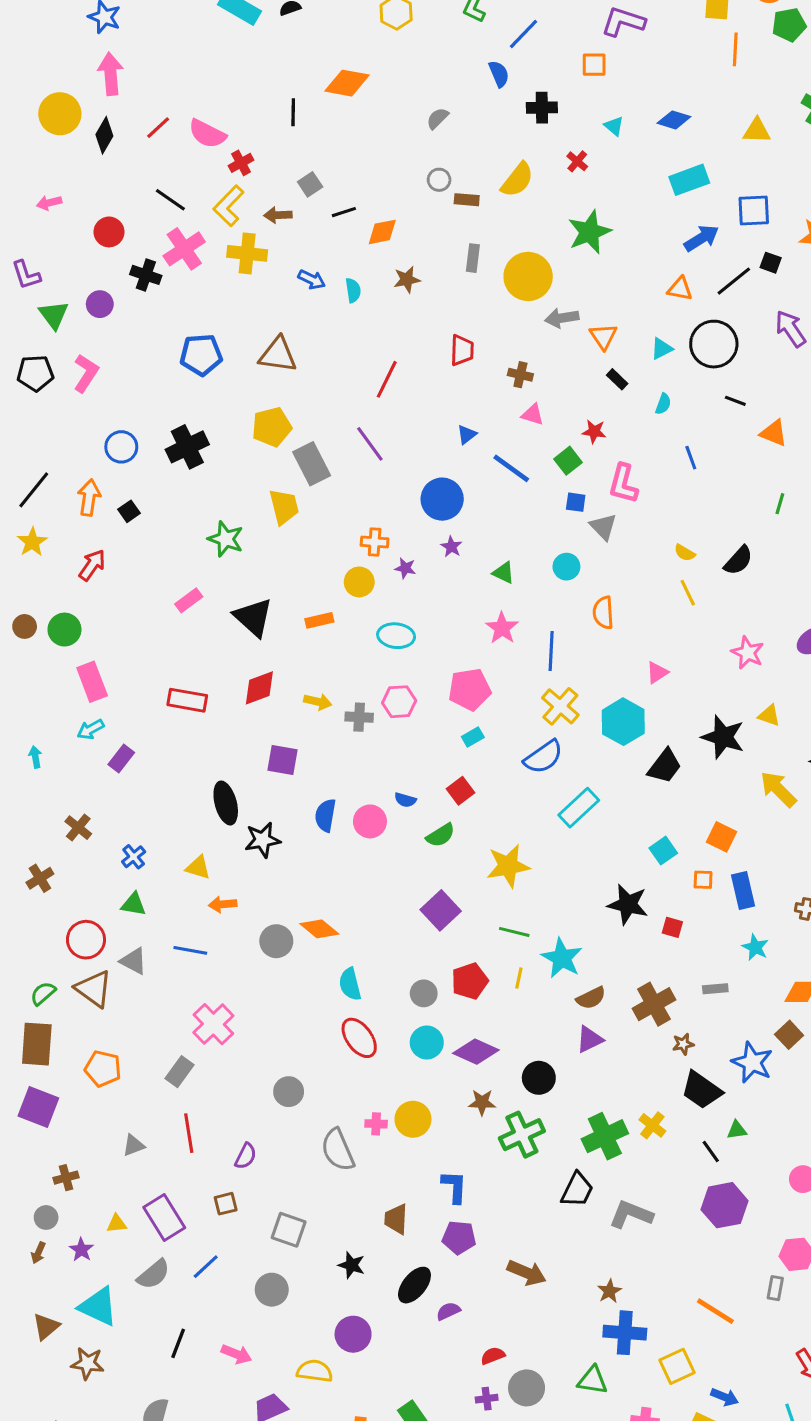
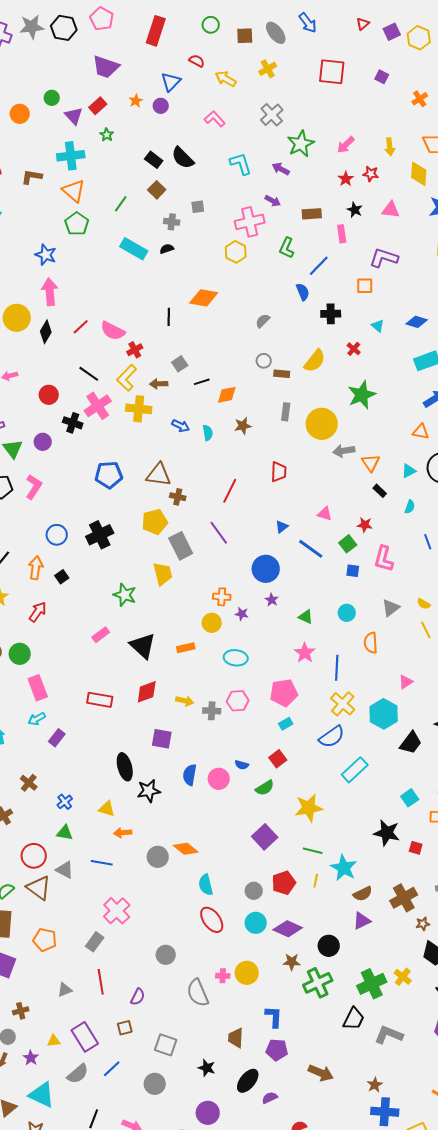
brown cross: (520, 375) -> (178, 497), moved
gray triangle: (603, 527) -> (391, 608), moved, turned 36

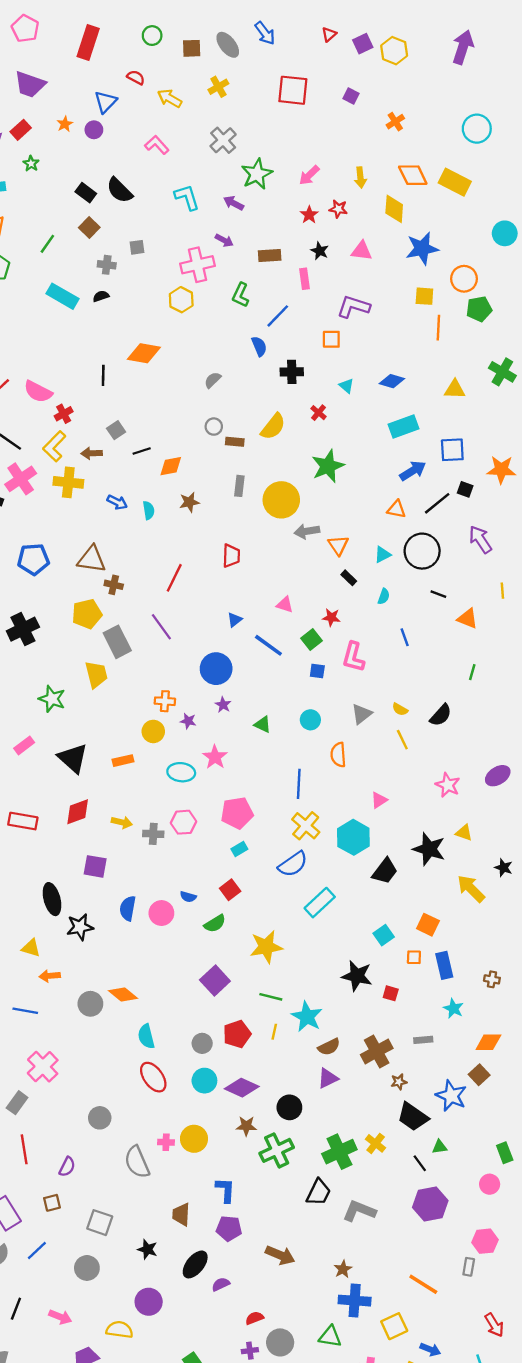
pink star: (305, 653) -> (215, 757), moved

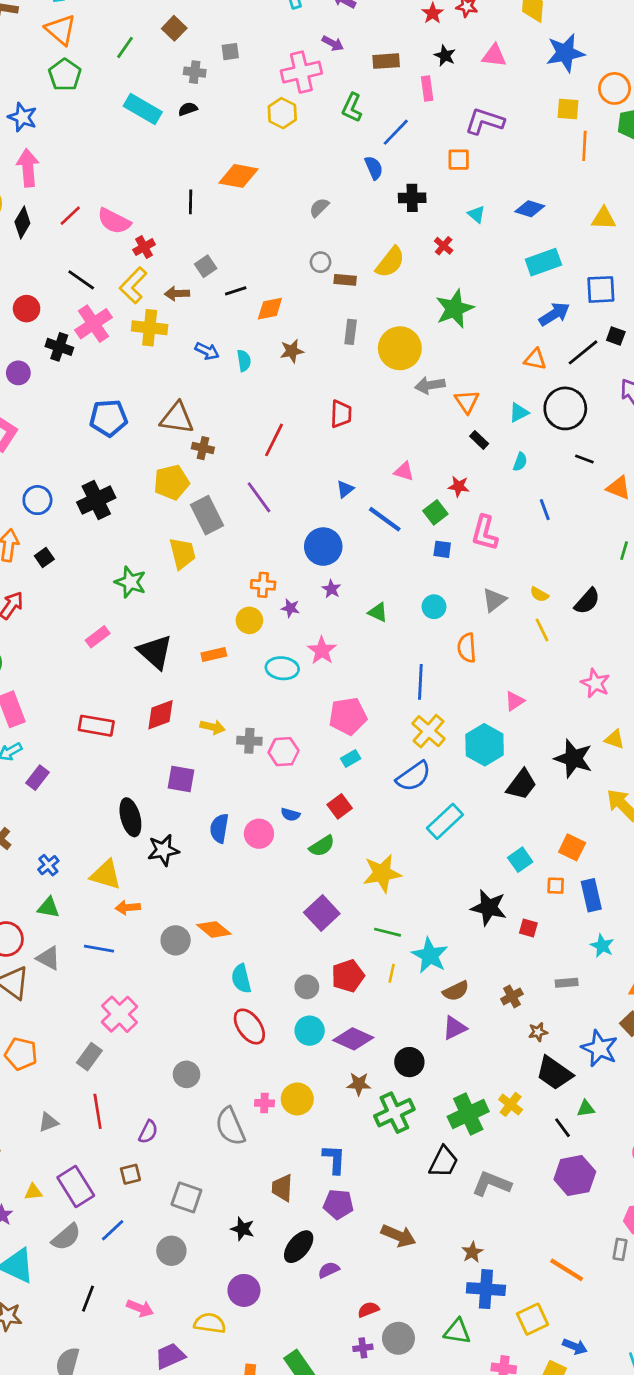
pink hexagon: (184, 822) -> (284, 752), moved
yellow triangle: (31, 948) -> (106, 875), size x1.4
brown cross: (377, 1052) -> (512, 996), size x0.6

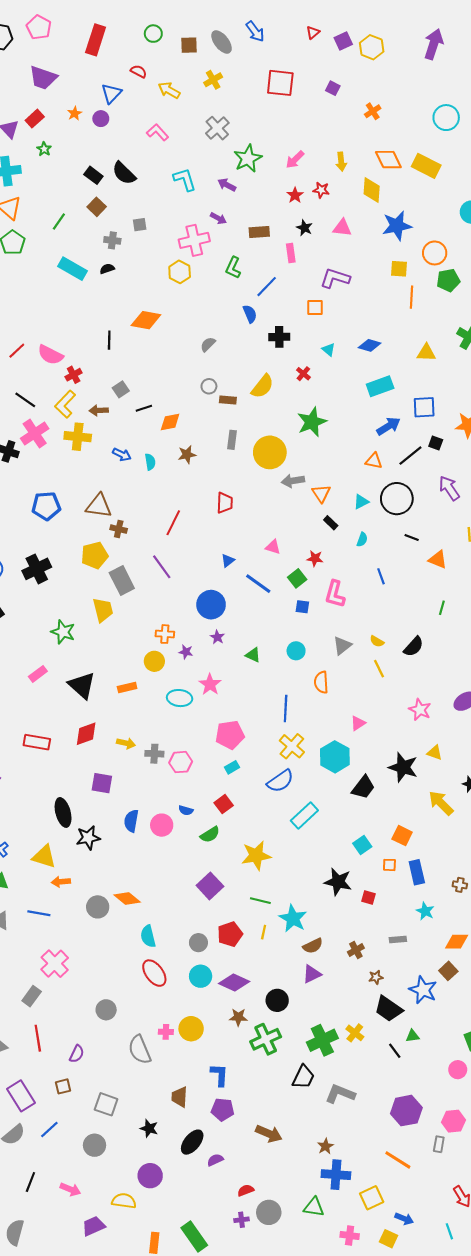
purple hexagon: (575, 1176) -> (406, 1111), moved

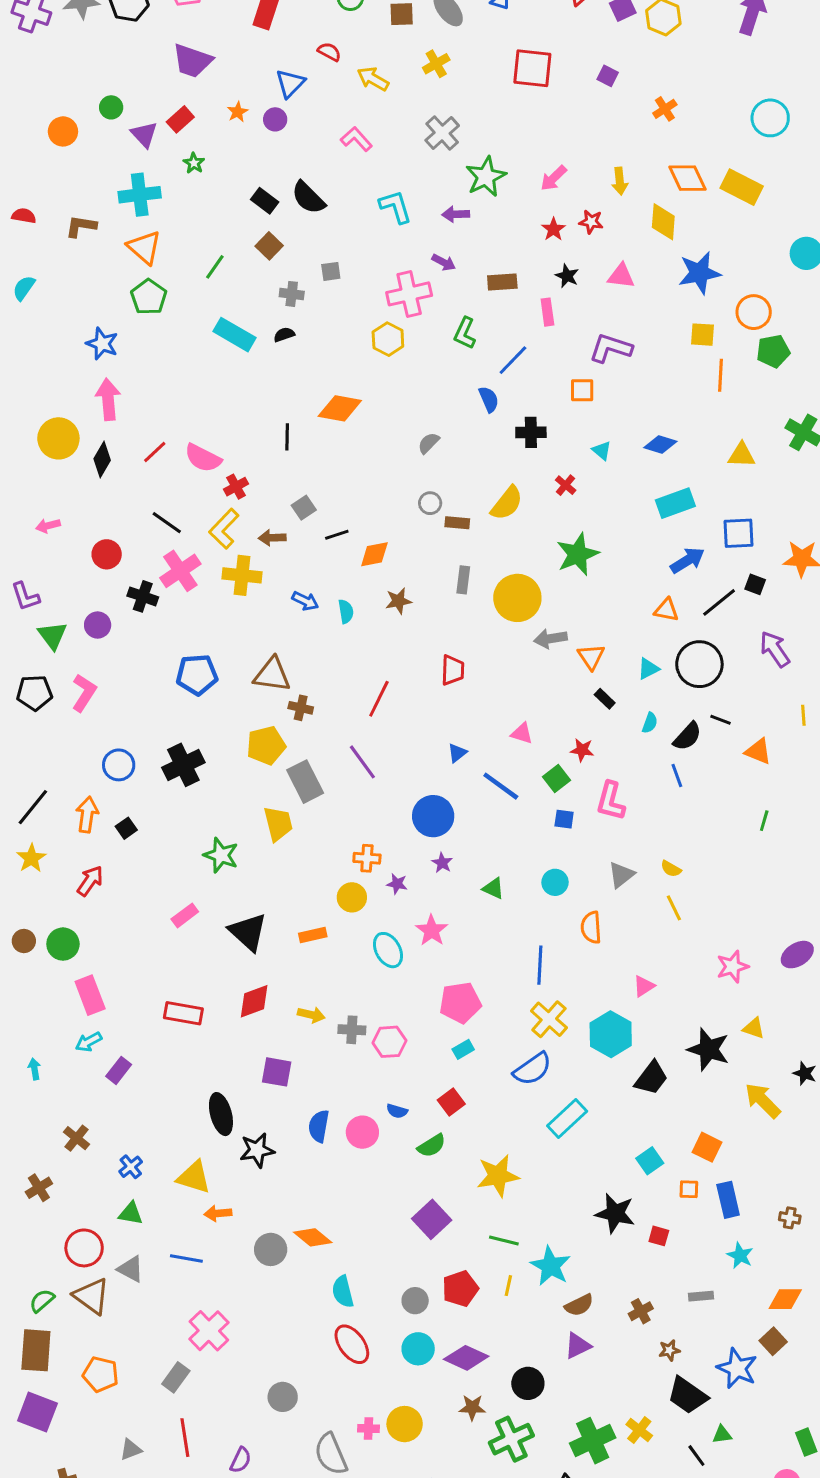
purple arrow: (227, 185) -> (456, 214), turned -30
black semicircle: (414, 647) -> (687, 736), moved
cyan ellipse: (180, 698) -> (388, 950), turned 55
pink star: (420, 710) -> (733, 967), turned 30

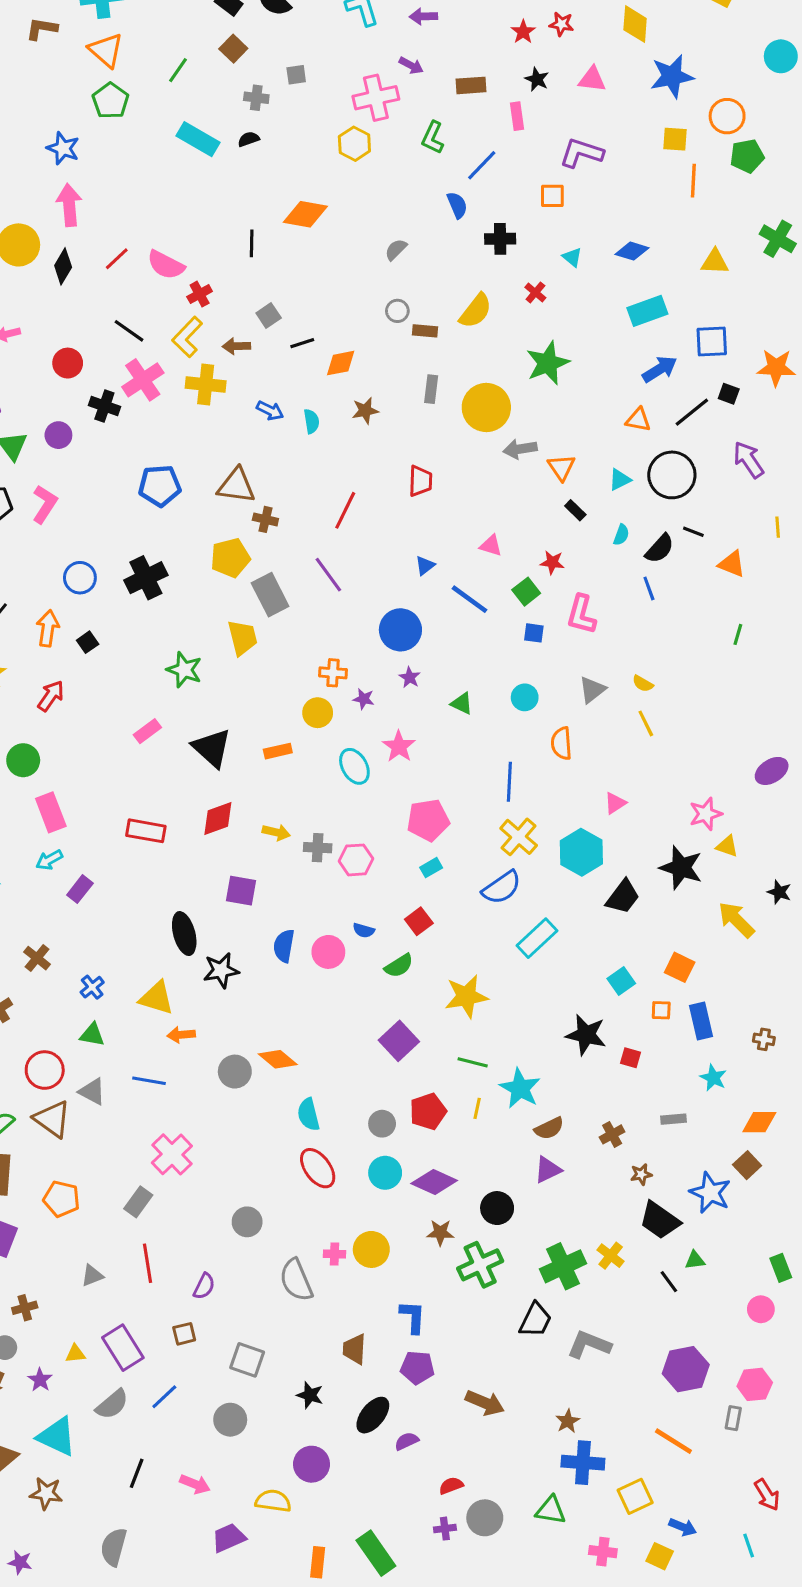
pink star: (733, 967) -> (706, 814), moved

